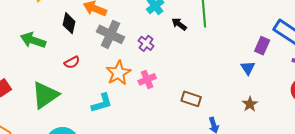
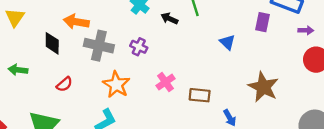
green arrow: (33, 40) -> (18, 70), size x0.7
blue triangle: (248, 68) -> (227, 42), moved
pink cross: (147, 79) -> (165, 82), moved
brown star: (250, 104) -> (263, 87), size x1.8

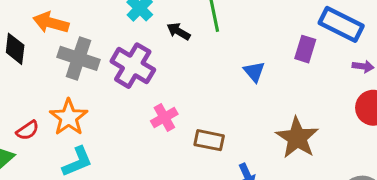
purple cross: (139, 47) -> (133, 66), size x1.8
red semicircle: (64, 84) -> (28, 130), moved
orange star: (116, 85) -> (69, 117), moved

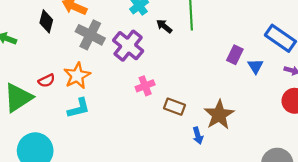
purple rectangle: (305, 49) -> (235, 55), moved
blue triangle: (254, 72) -> (255, 66), moved
brown star: (297, 138) -> (219, 115), moved

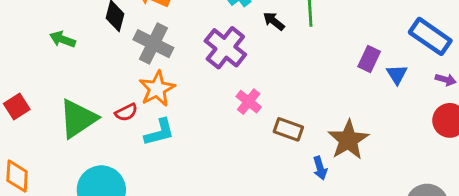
gray cross: (90, 35) -> (153, 44), moved
red semicircle: (47, 81) -> (126, 112), moved
pink cross: (145, 86) -> (249, 102), turned -30

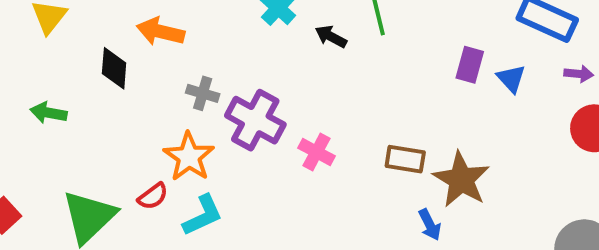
gray cross: (153, 44) -> (203, 93), moved, size x0.6
purple cross: (225, 48) -> (255, 120), moved
brown rectangle: (288, 129) -> (405, 159), moved

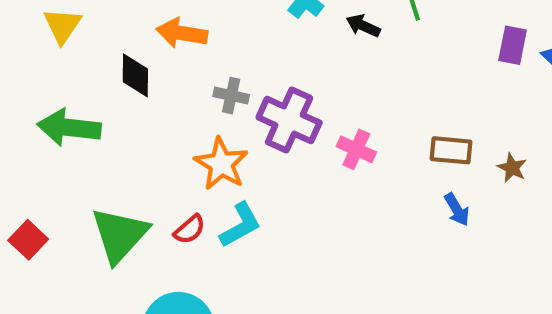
green arrow: (49, 113) -> (69, 128), size x1.6
brown star: (461, 180) -> (512, 168), size x0.5
red semicircle: (153, 196) -> (190, 229), moved
blue arrow: (430, 225) -> (457, 209), moved

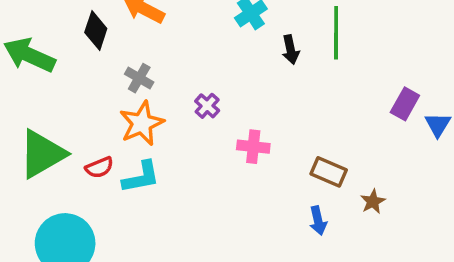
black arrow: (363, 26) -> (291, 50), turned -144
gray cross: (231, 96) -> (139, 78), moved
purple cross: (289, 120) -> (207, 106), size x0.5
pink cross: (356, 149) -> (253, 147), turned -36

